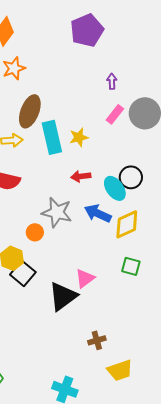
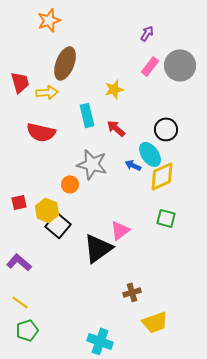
purple arrow: (112, 81) -> (147, 33), turned 35
cyan rectangle: (52, 137) -> (87, 115), moved, size x0.7
red arrow: (81, 176) -> (116, 128), turned 48
cyan ellipse: (115, 188) -> (150, 154), moved
blue arrow: (98, 213) -> (133, 165), size x0.6

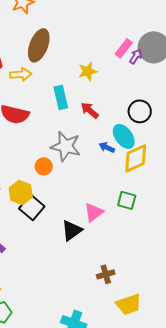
purple arrow: (147, 33) -> (136, 56), moved
green square: (166, 218) -> (127, 200), moved
black triangle: (98, 248) -> (72, 230), size x0.7

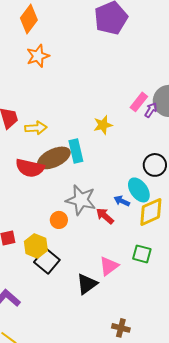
brown ellipse: (39, 45) -> (54, 158), moved, turned 44
red arrow: (90, 110) -> (105, 216), moved
brown cross: (106, 274) -> (121, 328), turned 30

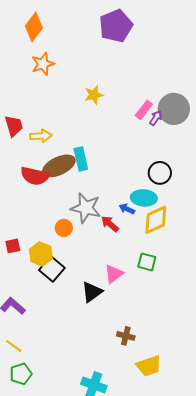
yellow star: (103, 125) -> (94, 95), moved
cyan ellipse: (139, 190) -> (144, 198), turned -50

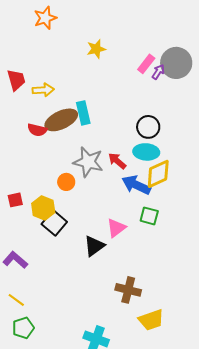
black circle: (160, 173) -> (148, 127), moved
red semicircle: (35, 176) -> (37, 130), size x0.7
blue arrow: (127, 209) -> (136, 185), moved, size x1.8
red arrow: (110, 224) -> (117, 161), moved
brown cross: (126, 336) -> (128, 290), size x1.4

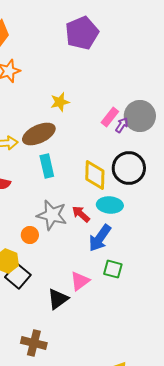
brown ellipse: (61, 120) -> (39, 134), moved
black circle: (148, 127) -> (129, 168), moved, size x1.4
yellow diamond: (158, 174) -> (95, 175), moved, turned -64
blue arrow: (136, 185) -> (100, 238), turned -80
brown cross: (128, 290) -> (34, 343), moved

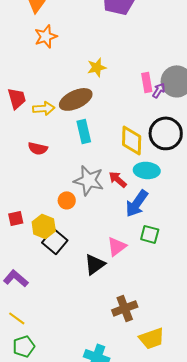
pink rectangle: (110, 117) -> (147, 82), turned -48
brown cross: (34, 343) -> (125, 308), moved, turned -35

